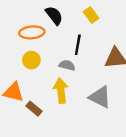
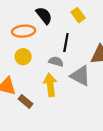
gray triangle: (100, 97) -> (80, 76), moved

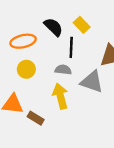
black semicircle: (44, 15) -> (53, 27), moved
yellow rectangle: (78, 15) -> (82, 25), moved

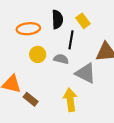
black semicircle: (53, 27) -> (57, 19), turned 36
yellow circle: (26, 69) -> (38, 54), moved
yellow arrow: (60, 96) -> (70, 100), moved

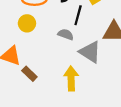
yellow circle: (38, 54) -> (27, 23), moved

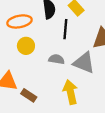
yellow circle: (27, 23) -> (26, 46), moved
gray semicircle: (66, 34) -> (56, 59), moved

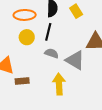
black line: (65, 29) -> (48, 32), moved
brown rectangle: (29, 95) -> (22, 81), turned -48

